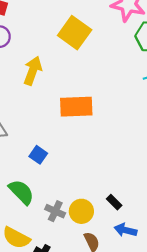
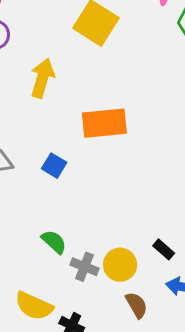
blue square: (38, 155) -> (54, 166), moved
green semicircle: (21, 192) -> (54, 242), moved, size x0.7

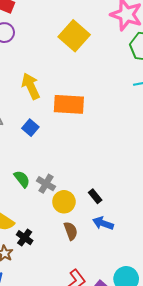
yellow arrow: (42, 78) -> (31, 86), moved, turned -50
gray cross: (84, 267) -> (46, 184), moved

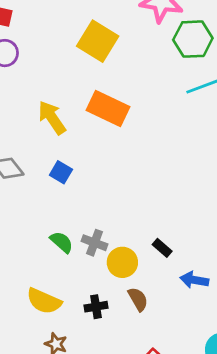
orange rectangle: (69, 104) -> (108, 108), moved, turned 32
blue arrow: (103, 223) -> (194, 280), moved
black cross: (25, 238) -> (96, 307), moved, turned -35

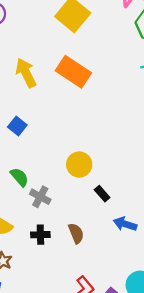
blue square: (61, 172) -> (17, 126), moved
gray cross: (94, 243) -> (40, 197), moved
yellow circle: (122, 262) -> (79, 165), moved

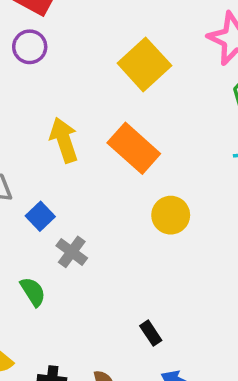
yellow circle: (79, 165) -> (171, 215), moved
gray cross: (40, 197) -> (72, 252), moved

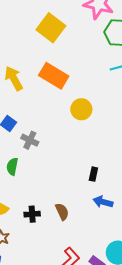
green semicircle: (33, 292) -> (12, 166), turned -126
black rectangle: (151, 333) -> (93, 174), moved, turned 56

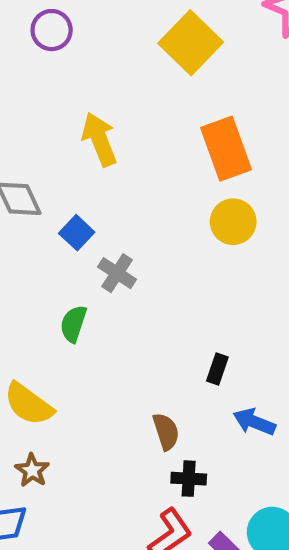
orange rectangle: (54, 76) -> (226, 149), moved, turned 32
black rectangle: (93, 174) -> (217, 369), moved
black cross: (32, 214) -> (189, 479), moved

